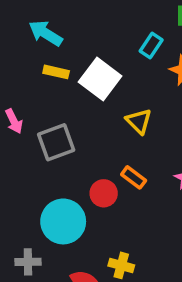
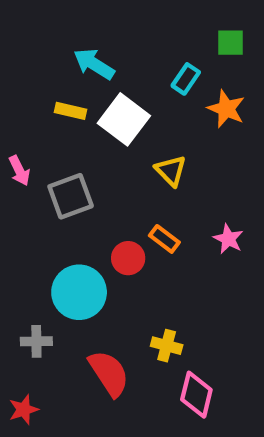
cyan arrow: (46, 33) -> (94, 64), moved
yellow cross: (121, 265) -> (167, 346), moved

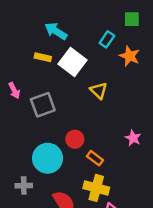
orange rectangle: (164, 239) -> (95, 158), moved
pink star: (228, 239) -> (133, 138), moved
yellow cross: (167, 346) -> (96, 188), size x1.5

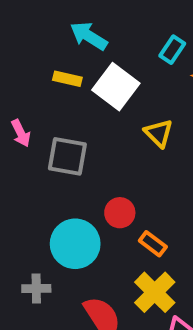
gray square: (43, 105) -> (67, 156), turned 30
yellow cross: (96, 188) -> (155, 292), turned 30

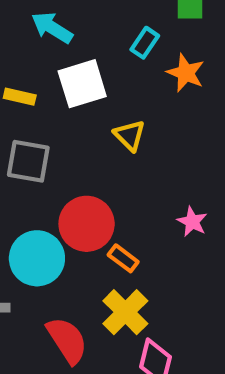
yellow rectangle: (67, 79) -> (20, 97), moved
white square: (116, 87) -> (82, 84), turned 36
red circle: (120, 213) -> (87, 224), size x1.6

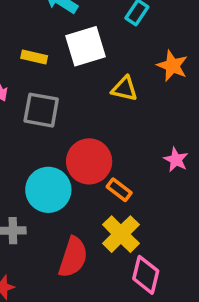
orange star: (186, 73) -> (172, 66), moved
yellow triangle: (130, 135) -> (124, 89), turned -32
red semicircle: (67, 340) -> (73, 257), turned 51

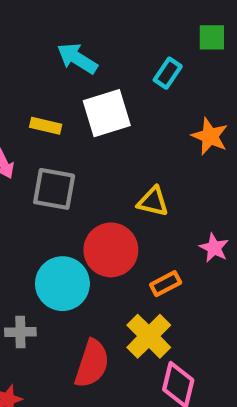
yellow triangle: (124, 89) -> (153, 202), moved
orange rectangle: (119, 190) -> (166, 284), moved, turned -65

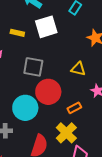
gray square: (54, 189) -> (33, 67), moved
yellow triangle: (153, 202) -> (78, 69), moved

